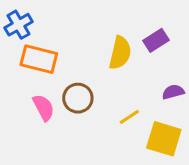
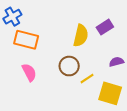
brown circle: (78, 98) -> (69, 66), moved

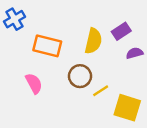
orange rectangle: (26, 40) -> (47, 46), moved
purple semicircle: (116, 62) -> (135, 53), moved

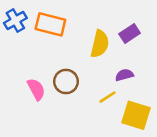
orange rectangle: (47, 46) -> (50, 24), moved
purple semicircle: (135, 53) -> (124, 75), moved
brown circle: (80, 76) -> (66, 81), moved

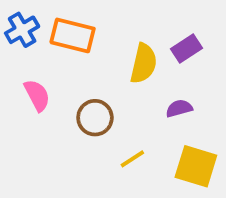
pink semicircle: (36, 89) -> (37, 95), moved
yellow line: (108, 97) -> (132, 159), moved

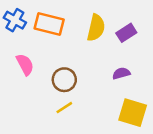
blue cross: (22, 30) -> (15, 20), turned -30
yellow semicircle: (144, 63) -> (96, 28), moved
yellow line: (132, 159) -> (64, 108), moved

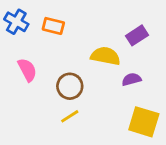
orange rectangle: (49, 24) -> (53, 26), size x0.7
yellow semicircle: (96, 28) -> (105, 56), moved, turned -92

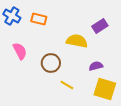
purple semicircle: (131, 79) -> (96, 66), moved
yellow line: (70, 116) -> (67, 85), moved, turned 64

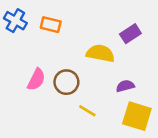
pink semicircle: (20, 51) -> (36, 79), moved, turned 54

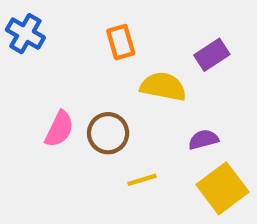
orange rectangle: (51, 25) -> (121, 42), moved, turned 60
yellow line: (87, 111) -> (142, 180), turned -48
yellow square: (137, 116) -> (223, 188), turned 36

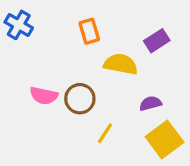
pink semicircle: (59, 129) -> (44, 96), turned 76
yellow line: (142, 180) -> (105, 133), turned -40

